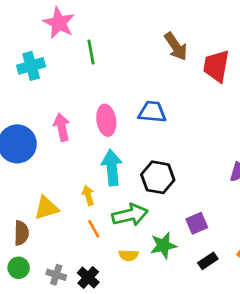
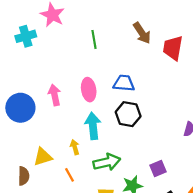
green line: (91, 52) -> (94, 39), moved
cyan cross: (31, 66) -> (26, 36), moved
black hexagon: (158, 177) -> (128, 114), moved
orange line: (94, 229) -> (69, 175), moved

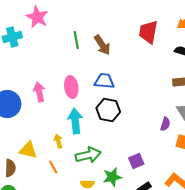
brown arrow: (142, 33) -> (102, 45), moved
red trapezoid: (173, 48) -> (148, 32), moved
yellow triangle: (43, 157) -> (28, 150), turned 30

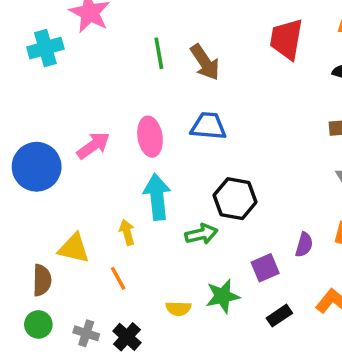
pink arrow: (39, 92) -> (93, 145), turned 66
black hexagon: (108, 110) -> (235, 199), moved
purple semicircle: (165, 124) -> (304, 245), moved
green arrow: (88, 155) -> (201, 234), moved, size x0.7

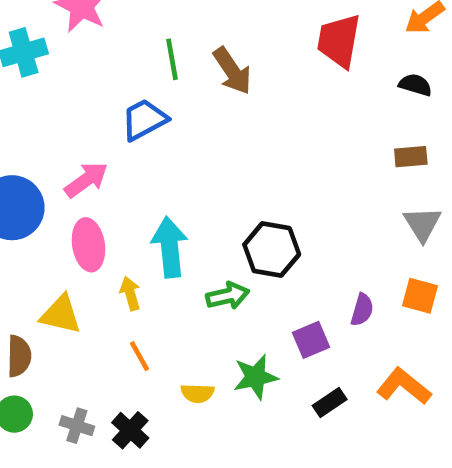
blue trapezoid: (208, 126) -> (144, 120), moved, turned -33
pink ellipse: (150, 137) -> (88, 245), moved
orange line: (118, 278) -> (139, 356), moved

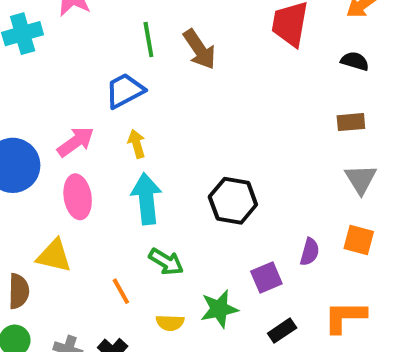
yellow arrow: (130, 293) -> (137, 144), moved
green arrow: (228, 296) -> (166, 262), moved, turned 44
orange L-shape: (404, 386) -> (345, 317), turned -39

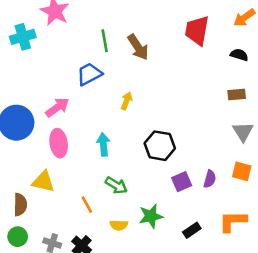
yellow arrow: (137, 144) -> (127, 101), moved, turned 36
cyan arrow: (146, 199) -> (103, 144), size x0.7
purple square: (266, 277) -> (182, 182), moved

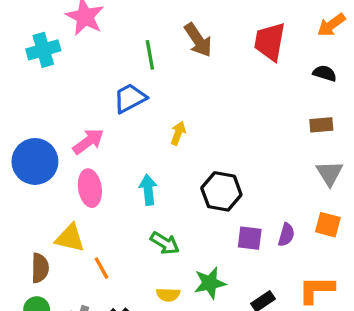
brown arrow: (138, 47) -> (198, 40), moved
purple square: (182, 182) -> (250, 238), turned 30
orange line: (87, 205) -> (102, 268), moved

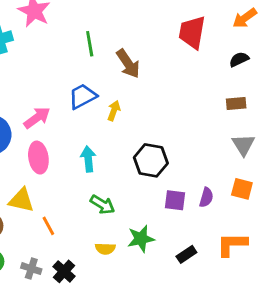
brown arrow: (198, 40) -> (128, 64), moved
black semicircle: (325, 73) -> (239, 59), turned -42
blue trapezoid: (130, 98) -> (83, 96), moved

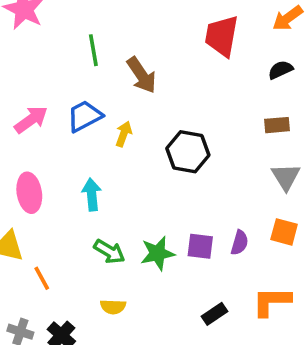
pink arrow: (37, 118) -> (31, 120), moved
black hexagon: (151, 160) -> (188, 152), moved
green star: (141, 239) -> (158, 253), moved

